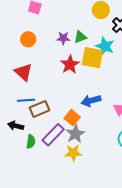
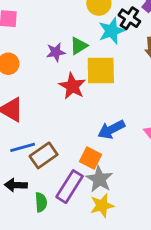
cyan star: (105, 46) -> (112, 31), moved, turned -30

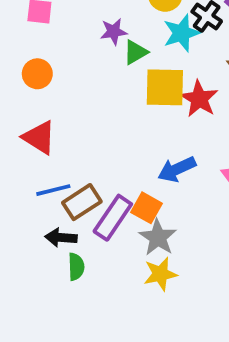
purple star: (56, 52) -> (114, 32), moved
red star: (72, 86) -> (199, 99), moved
black arrow: (16, 185) -> (61, 238), moved
purple rectangle: (70, 187) -> (113, 218), moved

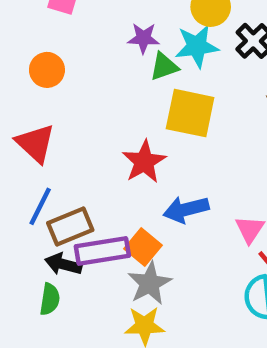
cyan star: (182, 33) -> (197, 46), moved
red star: (199, 99) -> (144, 162), moved
blue line: (53, 190) -> (40, 206), turned -60
purple rectangle: (113, 218) -> (102, 251), turned 36
black arrow: (61, 238) -> (63, 264), moved

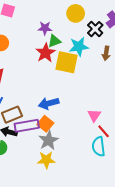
cyan star: (197, 46) -> (79, 47), moved
red star: (144, 162) -> (45, 53), moved
blue arrow: (186, 209) -> (49, 103), moved

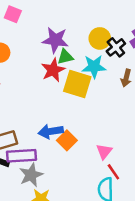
yellow circle: (76, 13) -> (100, 38), moved
purple star: (45, 28) -> (55, 40), size x1.5
orange square: (45, 124) -> (67, 140), moved
gray star: (49, 140) -> (31, 175), moved

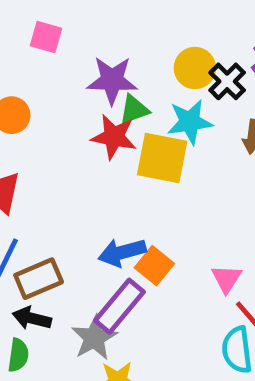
pink square: (13, 14) -> (46, 37), moved
red star: (53, 70) -> (114, 137), turned -30
purple rectangle: (21, 156) -> (119, 306), moved, turned -40

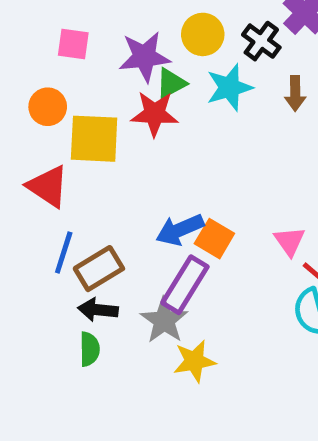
pink square: (46, 37) -> (73, 44), moved
yellow circle: (195, 68) -> (203, 34), moved
yellow square: (162, 158) -> (94, 139), moved

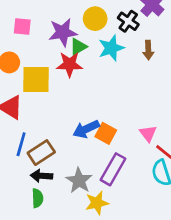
purple rectangle: (185, 285) -> (113, 169), moved

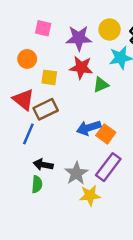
green triangle: (78, 47) -> (101, 85), moved
yellow square: (36, 80) -> (49, 77), size x0.6
brown rectangle: (41, 153) -> (46, 109), moved

